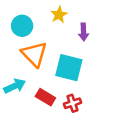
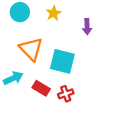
cyan circle: (22, 26) -> (20, 12), moved
purple arrow: (84, 32) -> (87, 27), moved

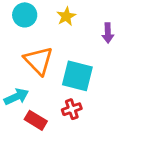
red rectangle: (41, 88) -> (36, 120), moved
red cross: (66, 94) -> (72, 109), moved

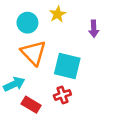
cyan circle: (25, 15) -> (27, 23), moved

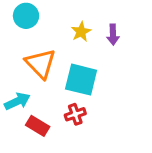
yellow star: (58, 14) -> (81, 32), moved
cyan circle: (27, 23) -> (26, 16), moved

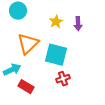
orange triangle: (41, 64) -> (28, 44), turned 30
red cross: (75, 114) -> (63, 79), moved

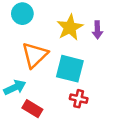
yellow star: (56, 22) -> (70, 27), size x1.5
red cross: (63, 79) -> (79, 99), turned 32

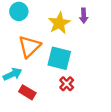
purple arrow: (97, 30) -> (84, 16), moved
red cross: (79, 99) -> (67, 84), turned 32

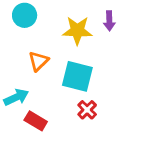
yellow star: (59, 23) -> (77, 31), turned 30
orange triangle: (29, 47) -> (38, 61), size x0.7

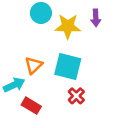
cyan circle: (25, 15) -> (41, 13), moved
orange triangle: (38, 61) -> (34, 65), moved

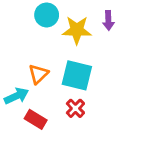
red cross: (76, 96) -> (75, 108), moved

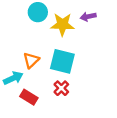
purple arrow: (108, 20) -> (88, 17), turned 80

